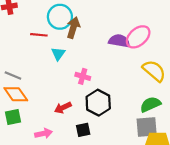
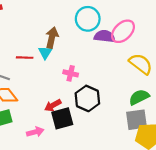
cyan circle: (60, 17) -> (88, 19), moved
brown arrow: (73, 28) -> (52, 38), moved
red line: (39, 35) -> (25, 58), moved
black square: (83, 130) -> (62, 118), moved, size x1.5

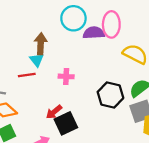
pink ellipse: (123, 31) -> (111, 24), turned -35
red line: (25, 58) -> (27, 75), moved
black hexagon: (87, 98) -> (110, 95), moved

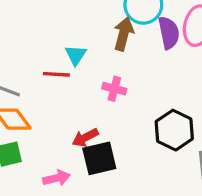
purple semicircle: (94, 33) -> (169, 33), turned 70
brown arrow: (41, 44) -> (124, 34), moved

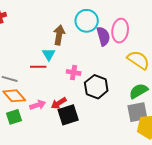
brown arrow: (124, 34) -> (59, 35), moved
black hexagon: (174, 130) -> (96, 87), moved
pink arrow: (57, 178) -> (38, 105), moved

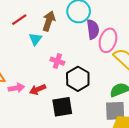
pink ellipse: (120, 31) -> (108, 40), moved
red line: (38, 67) -> (19, 20), moved, turned -42
black square: (68, 115) -> (62, 107), moved

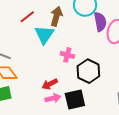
cyan triangle: (35, 39) -> (44, 35), size x1.5
pink arrow: (16, 88) -> (53, 98), moved

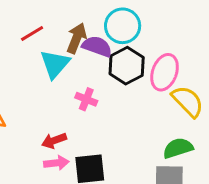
purple semicircle: (100, 22) -> (97, 46), moved, turned -66
black hexagon: (88, 71) -> (127, 66), moved

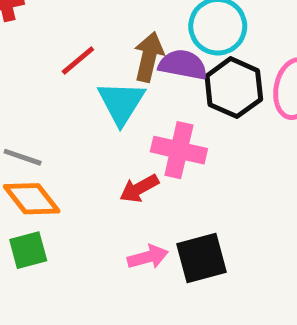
pink cross: (86, 99) -> (179, 150), size x1.5
red arrow: (54, 141) -> (139, 189), moved

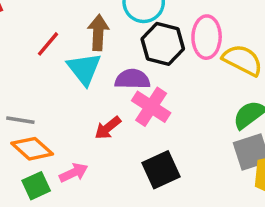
purple semicircle: (183, 65) -> (132, 79), moved
pink cross: (179, 150) -> (151, 107), moved, turned 30
pink arrow: (148, 257) -> (74, 173), moved

